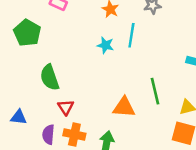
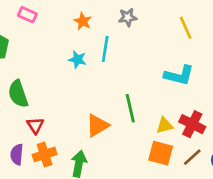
orange triangle: (124, 107) -> (97, 125), turned -35
orange cross: (74, 134) -> (45, 154), turned -30

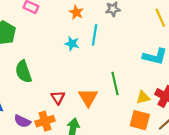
red triangle: (35, 125) -> (58, 97), moved
orange triangle: (97, 125) -> (88, 97), turned -30
purple semicircle: (17, 154) -> (22, 121), turned -70

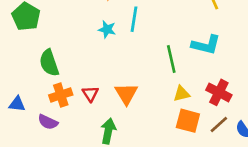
green line: (115, 83) -> (171, 59), moved
yellow triangle: (143, 97) -> (182, 94), moved
orange cross: (45, 121) -> (61, 95), moved

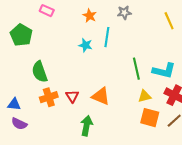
cyan L-shape: (206, 45) -> (164, 71), moved
orange triangle: (126, 94) -> (101, 96), turned -36
purple semicircle: (48, 122) -> (19, 124), moved

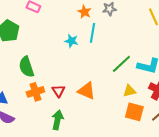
orange star: (90, 16) -> (84, 12), moved
green line: (136, 69) -> (121, 64), turned 60
green arrow: (87, 126) -> (57, 120), moved

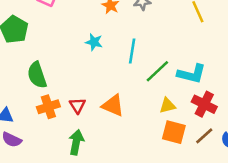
cyan line: (92, 33) -> (132, 51), moved

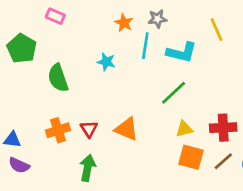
cyan line: (132, 51) -> (145, 46), moved
cyan L-shape: (192, 74) -> (182, 52), moved
green semicircle: (37, 75) -> (58, 78), moved
red cross: (204, 104) -> (223, 128), turned -30

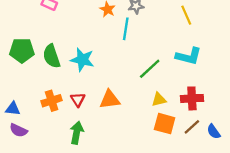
green pentagon: (22, 48) -> (22, 50), moved, turned -30
cyan L-shape: (182, 52) -> (189, 56), moved
cyan star: (106, 62) -> (82, 60), moved, size x1.5
orange triangle: (127, 129) -> (110, 100), turned -30

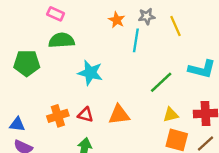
yellow line: (186, 15) -> (175, 26), moved
green semicircle: (52, 56) -> (62, 40), moved, turned 105
red triangle: (78, 100) -> (86, 115), turned -42

